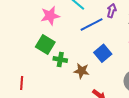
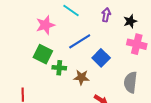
blue line: (92, 24) -> (80, 41), moved

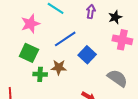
green cross: (59, 68) -> (40, 74), moved
brown star: (81, 77) -> (59, 67), moved
gray semicircle: (131, 82) -> (117, 78), turned 120

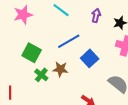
pink star: (30, 24) -> (23, 15), moved
green cross: (40, 74) -> (41, 75), turned 32

